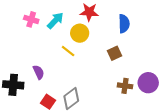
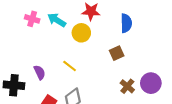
cyan arrow: (55, 20) -> (57, 20), turned -102
yellow line: (68, 51) -> (70, 66), moved
brown cross: (125, 86) -> (127, 86), turned 32

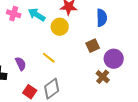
purple circle: (151, 83) -> (114, 59), moved

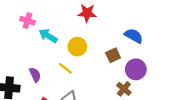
cyan arrow: (37, 15) -> (48, 36), moved
blue semicircle: (102, 18) -> (134, 36), moved, turned -60
yellow circle: (60, 27) -> (77, 47), moved

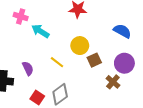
yellow circle: (77, 47) -> (80, 46), moved
brown square: (113, 55) -> (94, 60), moved

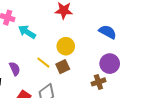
brown square: (94, 60) -> (63, 67), moved
brown cross: (113, 82) -> (98, 82), turned 32

